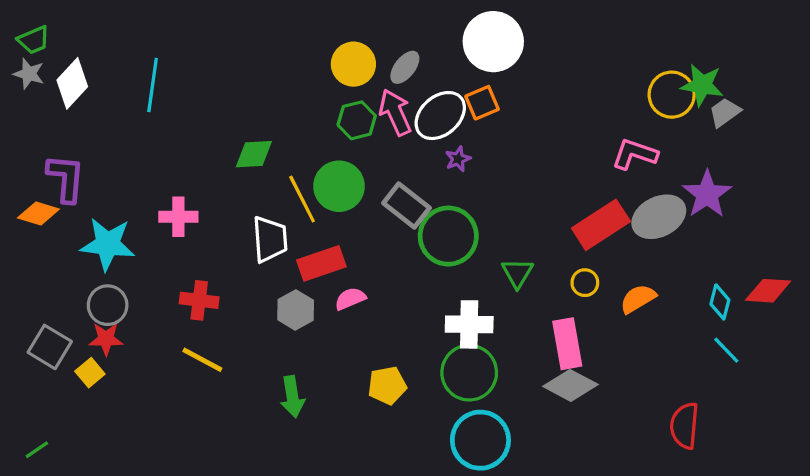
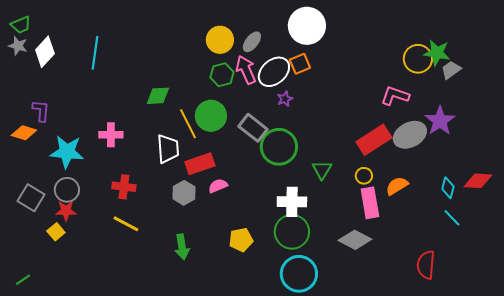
purple L-shape: (66, 178) -> (41, 111), size x0.7
pink rectangle: (567, 344) -> (370, 203), moved
gray square: (50, 347) -> (31, 198), moved

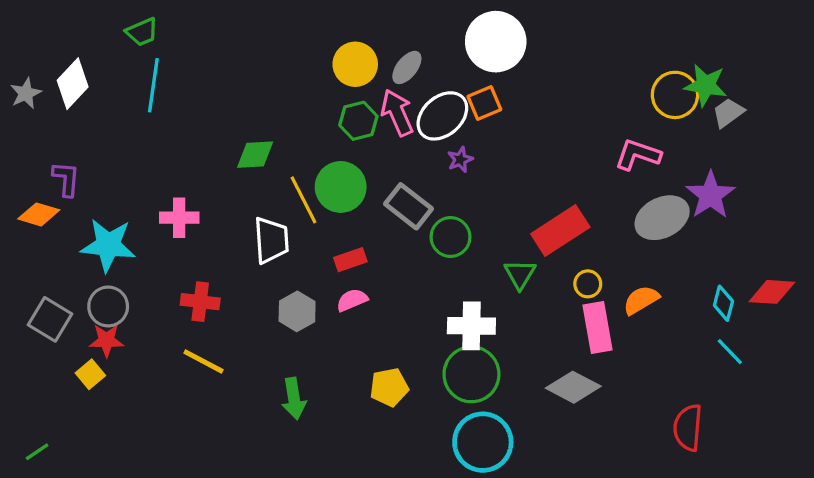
green trapezoid: (21, 25) -> (142, 32), moved
gray star: (18, 46) -> (26, 93), moved, turned 30
red rectangle: (374, 140) -> (560, 231), moved
green circle: (279, 147) -> (450, 237), size x0.7
red rectangle: (200, 164) -> (350, 260), moved, size x0.7

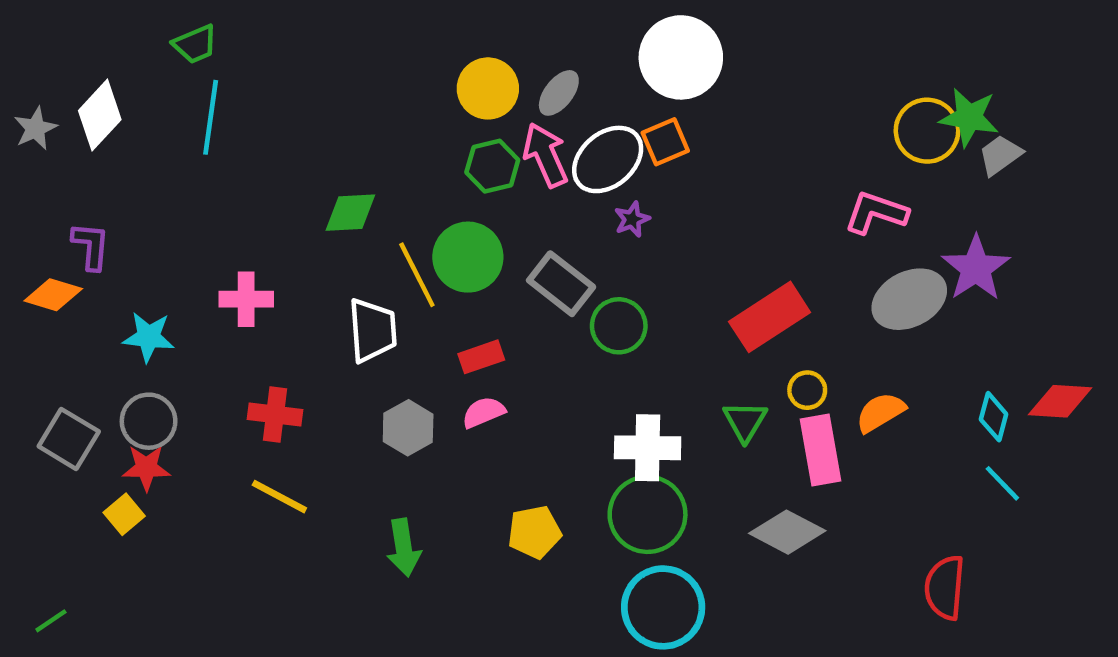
cyan star: (108, 245) -> (149, 337), size x0.7
green triangle: (520, 274) -> (745, 421), moved

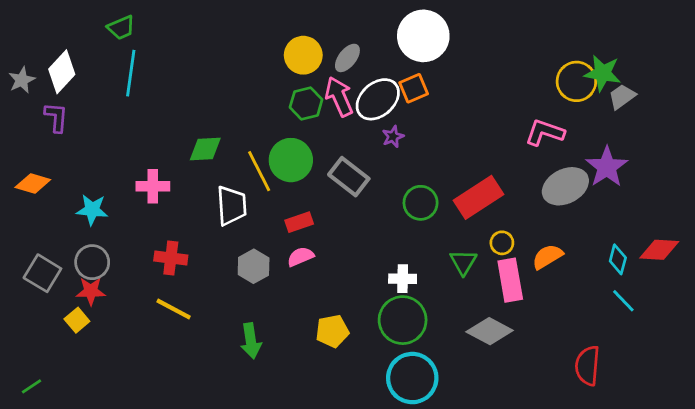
green diamond: (350, 213) -> (205, 149), moved
purple L-shape: (91, 246) -> (56, 117), moved
green circle: (619, 326) -> (421, 203), moved
white cross: (648, 448) -> (403, 279), size x0.7

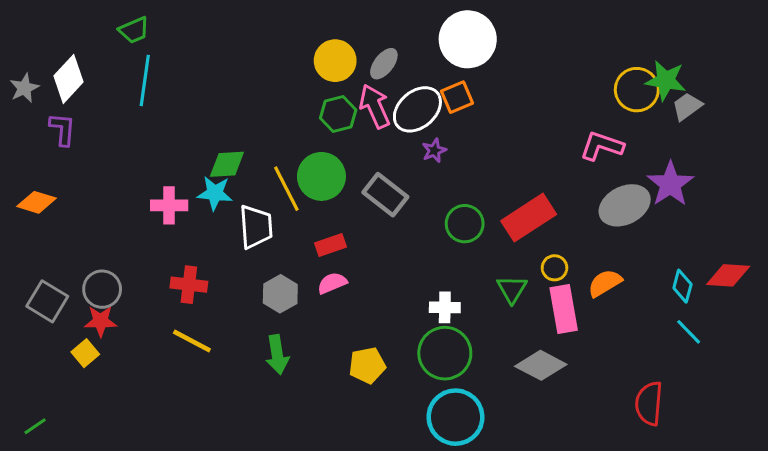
cyan star: (92, 210) -> (215, 193), moved
green arrow: (251, 341) -> (277, 355), moved

